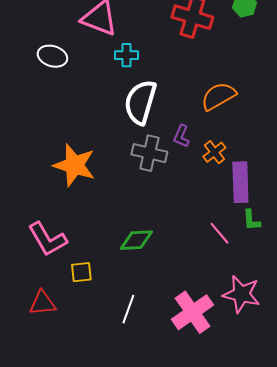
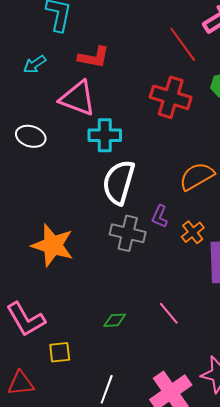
cyan cross: (126, 55) -> (105, 135), size x1.4
pink line: (219, 233) -> (169, 313), moved
green diamond: (136, 240) -> (115, 320), size x0.7

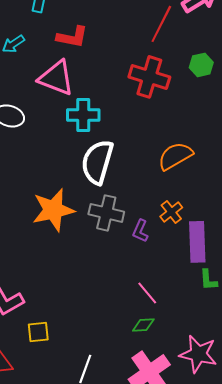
red line: (183, 44) -> (161, 24), turned 63
purple L-shape: (160, 216) -> (140, 231), moved
orange star: (53, 245) -> (53, 210), moved, turned -30
green diamond: (115, 320) -> (143, 325), moved

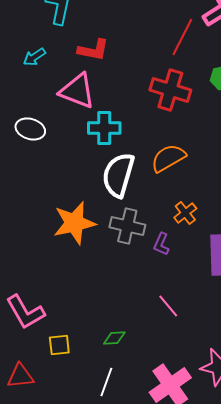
orange semicircle: (175, 156) -> (168, 158), moved
orange cross: (171, 212) -> (185, 213), moved
green diamond: (143, 325) -> (114, 338), moved

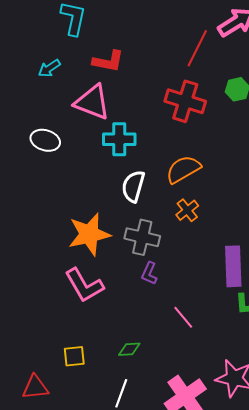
white semicircle: (118, 175) -> (133, 186), size x0.7
orange cross: (185, 213) -> (187, 210), moved
purple L-shape: (161, 244) -> (149, 273), moved
pink L-shape: (25, 312) -> (84, 285), moved

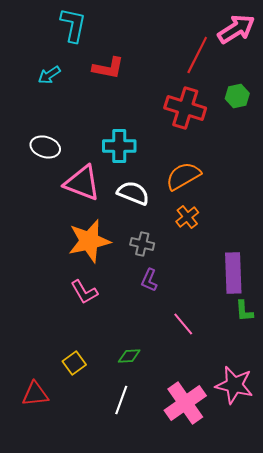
pink triangle: (92, 102) -> (82, 183), moved
white semicircle: (133, 186) -> (133, 193), turned 96
gray cross: (142, 237) -> (142, 244), size x0.7
pink L-shape: (84, 285) -> (84, 292), size x0.7
yellow square: (74, 356) -> (74, 363), turned -30

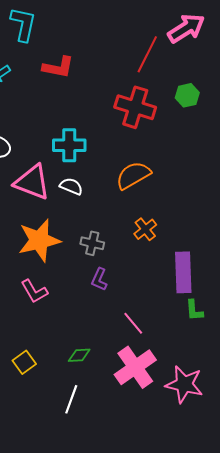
white semicircle: (133, 193) -> (71, 186), moved, size x0.7
orange cross: (187, 217) -> (145, 229), moved
pink cross: (185, 403) -> (135, 367), moved

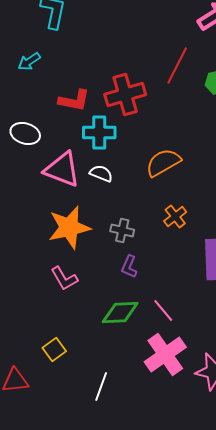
red line: (147, 54) -> (177, 66), moved
red L-shape: (58, 67) -> (74, 100), moved
red cross: (135, 107) -> (125, 94), moved, turned -33
green diamond: (79, 355) -> (120, 312), moved, size x1.6

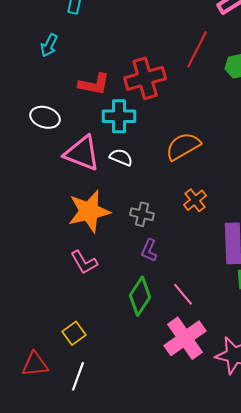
cyan arrow: (29, 62) -> (49, 45), turned -30
green diamond: (120, 312) -> (140, 296), turned -54
white line: (101, 386) -> (78, 376), moved

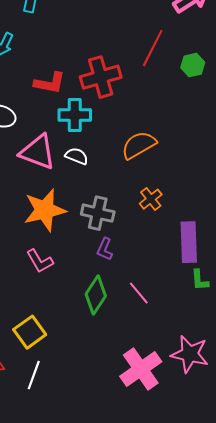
gray cross: (142, 214) -> (98, 213), size x1.4
yellow square: (74, 333) -> (30, 332), size x1.4
pink cross: (185, 338) -> (141, 369), moved

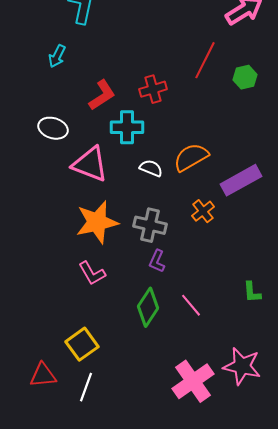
red cross: (101, 77) -> (153, 89), size x0.7
red L-shape: (50, 83) -> (102, 95), turned -44
white semicircle: (77, 156) -> (151, 168), moved
purple rectangle: (189, 242) -> (241, 180), moved, turned 63

